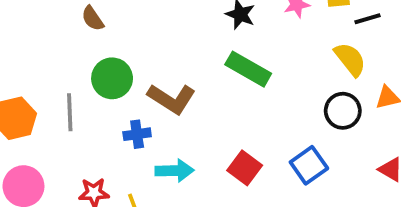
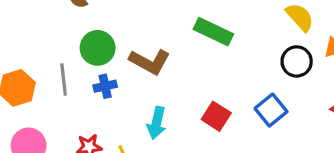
blue cross: (137, 134) -> (105, 86), moved
cyan arrow: (175, 171) -> (157, 123), turned 108

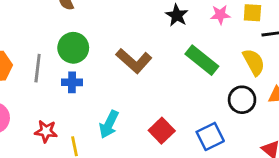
green rectangle: (213, 32) -> (202, 60), moved
brown L-shape: (150, 62) -> (134, 61), moved

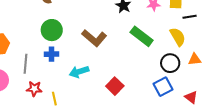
gray line: (38, 68) -> (26, 64), moved
cyan arrow: (109, 124) -> (79, 72), moved, turned 48
blue square: (210, 136) -> (163, 87), moved

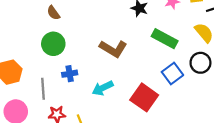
green circle: (52, 30) -> (53, 44), moved
red square: (115, 86) -> (144, 97), size x1.4
blue square: (163, 87) -> (172, 73), moved

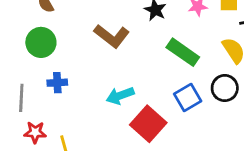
brown L-shape: (113, 49) -> (112, 36), moved
cyan arrow: (103, 88) -> (120, 96), moved

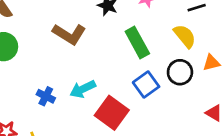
green rectangle: (183, 52) -> (137, 43), turned 32
blue cross: (57, 83) -> (46, 96), moved, turned 36

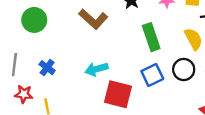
blue cross: (46, 96) -> (47, 68), moved
red square: (112, 113) -> (118, 94), turned -32

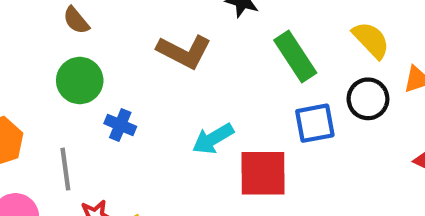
blue cross: (47, 68) -> (120, 125), moved
blue square: (152, 75) -> (315, 123), turned 30

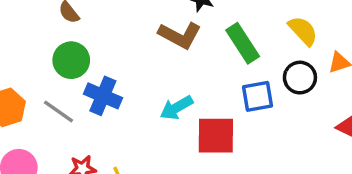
brown L-shape: (184, 52) -> (180, 35), moved
blue cross: (120, 125) -> (103, 96), size x1.5
gray line: (65, 169) -> (58, 111), moved, turned -48

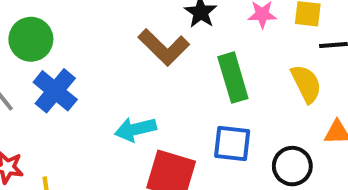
black circle: (300, 78) -> (292, 166), moved

